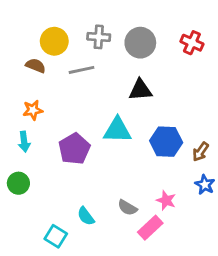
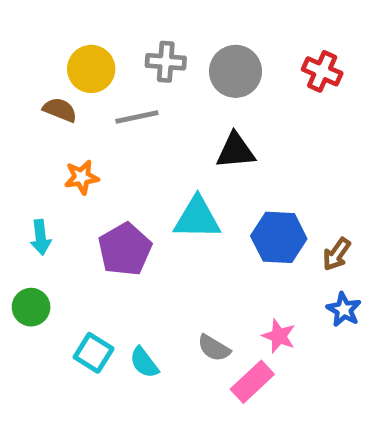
orange star: (33, 110) -> (82, 177), moved
cyan square: (56, 236) -> (94, 353), moved

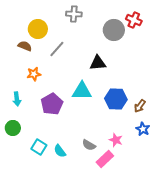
gray cross: (166, 62) -> (74, 14), moved
gray circle: (236, 71) -> (114, 30), moved
red cross: (322, 71) -> (134, 20), moved
gray line: (137, 117) -> (57, 49), turned -36

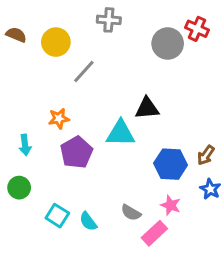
brown semicircle: (25, 46) -> (16, 35), moved
black triangle: (98, 63) -> (147, 108), moved
orange star: (34, 74) -> (59, 119), moved
blue hexagon: (116, 99) -> (171, 164), moved

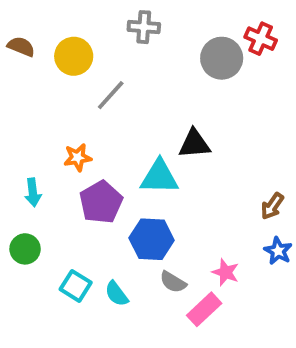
blue hexagon: (171, 164) -> (152, 239), moved

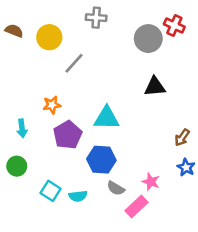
black triangle: (194, 144) -> (155, 87), moved
cyan semicircle: (117, 294) -> (78, 196), turned -60

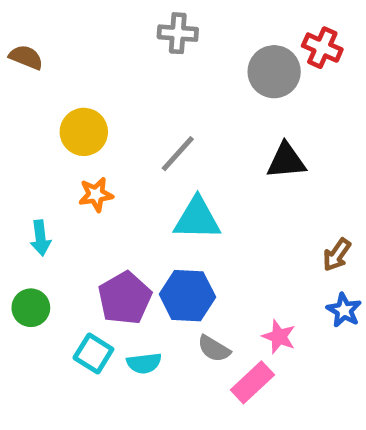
yellow circle: (49, 37) -> (84, 132), moved
gray line: (74, 63) -> (178, 154), moved
purple pentagon: (68, 135) -> (125, 298), moved

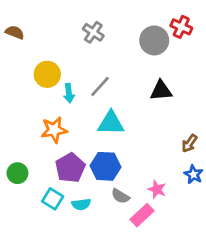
gray cross: (178, 33) -> (93, 32), moved, turned 30
orange star: (96, 195) -> (54, 130), moved, size x1.4
cyan arrow: (40, 238) -> (69, 93), moved

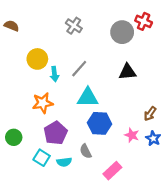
blue hexagon: (105, 166) -> (100, 123), moved
pink star: (157, 189) -> (132, 135), moved
gray semicircle: (120, 196) -> (86, 151), moved, turned 32

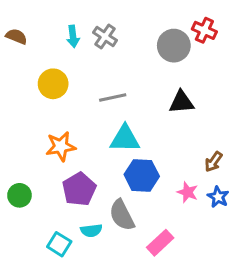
gray line: (79, 69) -> (113, 98), turned 36
cyan arrow: (54, 74) -> (73, 36), moved
gray semicircle: (86, 151) -> (122, 215), size x1.5
cyan square: (42, 158) -> (59, 244), moved

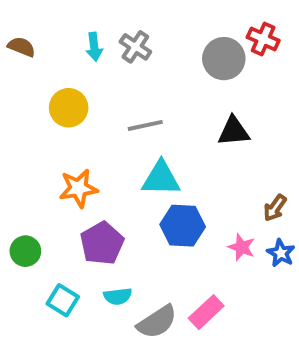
gray semicircle: (122, 215) -> (157, 322), moved, turned -96
cyan square: (59, 244) -> (63, 300), moved

